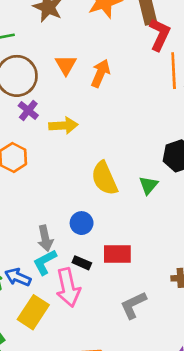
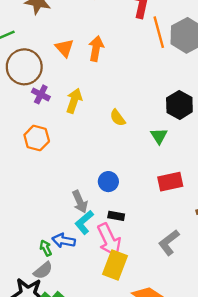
yellow arrow: (63, 125) -> (74, 101), turned -55
yellow semicircle: (104, 178) -> (118, 118), moved, size x0.6
red rectangle: (117, 254) -> (170, 182), moved
yellow rectangle: (33, 312) -> (115, 265), moved

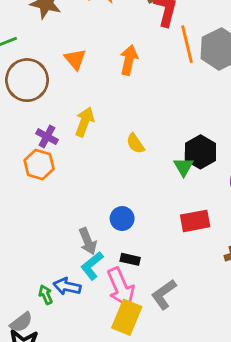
orange arrow: (96, 49) -> (129, 60), moved
purple cross: (41, 94) -> (47, 137), moved
black hexagon: (179, 105) -> (200, 152), moved
gray L-shape: (169, 242) -> (164, 294), moved
gray semicircle: (43, 270) -> (21, 322), moved

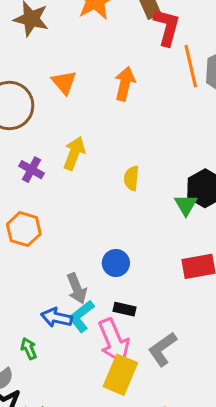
yellow semicircle: (135, 143) -> (131, 178), turned 40
orange hexagon: (39, 165) -> (24, 229), moved
blue arrow: (67, 286) -> (57, 318), moved

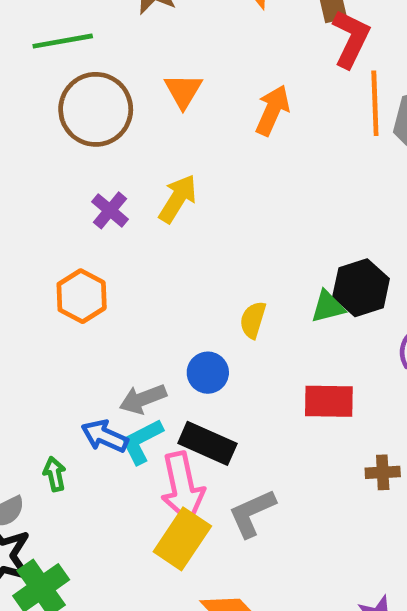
yellow semicircle: (131, 178) -> (253, 320), moved
green triangle: (186, 205) -> (328, 307), turned 35
gray arrow: (77, 288) -> (143, 399), turned 80
black rectangle: (125, 309) -> (207, 443), size x1.6

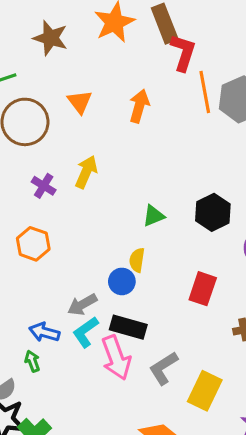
green triangle: (328, 307) -> (154, 216), moved
yellow semicircle: (253, 320) -> (137, 260), moved
red rectangle: (329, 401) -> (203, 289), turned -64
blue arrow: (105, 436) -> (44, 332), moved
yellow rectangle: (182, 539) -> (205, 391), moved

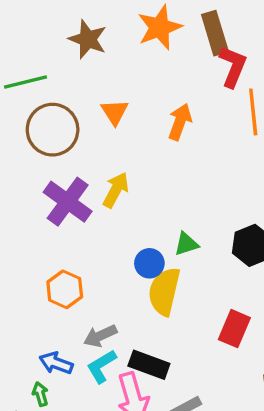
purple cross: (44, 186) -> (68, 202), size x1.8
orange hexagon: (33, 244) -> (65, 289), moved
yellow semicircle: (137, 260) -> (164, 291), size x1.8
blue circle: (122, 281) -> (149, 263), moved

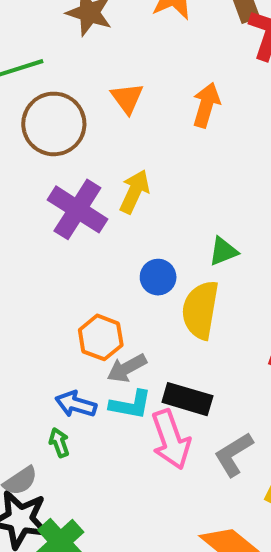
blue circle: (149, 263) -> (158, 277), moved
orange hexagon: (65, 289) -> (101, 337), moved
cyan L-shape: (101, 366) -> (131, 405), turned -135

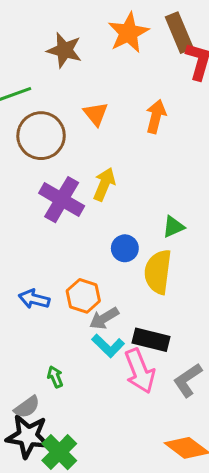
blue arrow: (76, 404) -> (34, 299), moved
cyan L-shape: (131, 405) -> (108, 346), turned 36

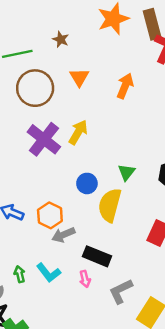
brown star: (64, 50) -> (61, 39), moved, size x0.6
green triangle: (173, 227) -> (126, 172), turned -36
cyan L-shape: (108, 346) -> (49, 273), moved
pink arrow: (140, 371) -> (85, 279), size x0.5

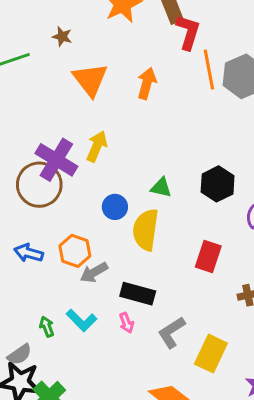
orange triangle: (79, 77) -> (90, 80), size x1.5
brown circle: (35, 88) -> (39, 185), moved
green triangle: (126, 172) -> (161, 188), turned -48

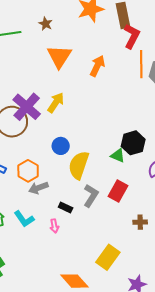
green triangle: (161, 188) -> (118, 156), moved
black rectangle: (138, 294) -> (66, 208), size x0.6
gray L-shape: (172, 332) -> (91, 196), moved, turned 145

